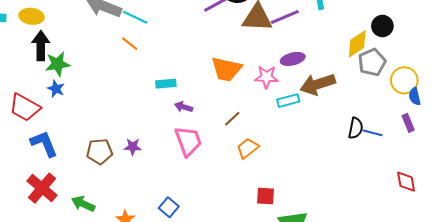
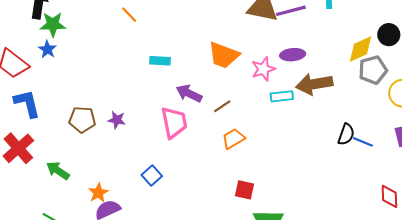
pink star: (266, 77) -> (263, 69), turned -30
purple arrow: (183, 107) -> (189, 93), moved, size x1.4
blue square: (169, 207) -> (152, 176), moved

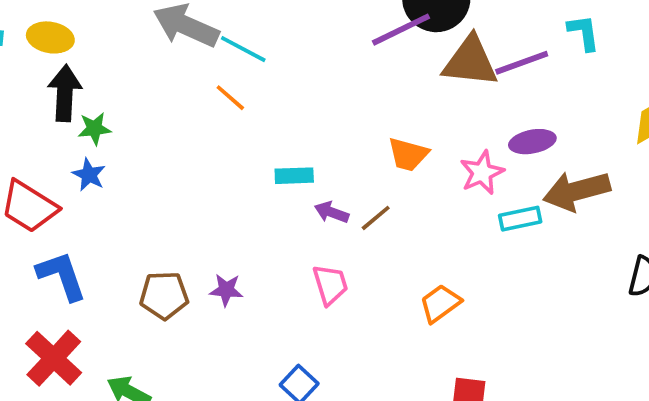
green star: (53, 24) -> (94, 129), size x0.7
orange trapezoid: (224, 55) -> (408, 154), size x0.7
purple arrow: (189, 93) -> (332, 212), moved, size x0.7
brown line: (222, 106) -> (376, 218), moved
pink trapezoid: (174, 122) -> (330, 285), size x0.7

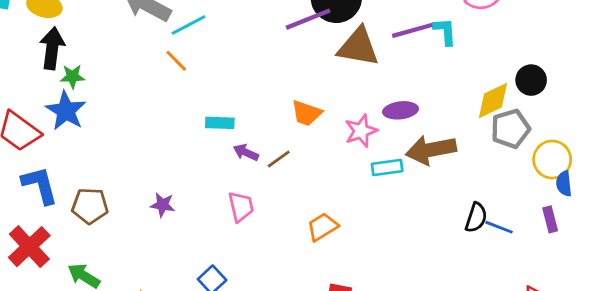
cyan line: (243, 49) -> (189, 25), turned -60
purple line: (522, 63) -> (412, 30), moved
blue star: (89, 175) -> (66, 111), size x1.6
brown pentagon: (164, 295) -> (90, 206), moved

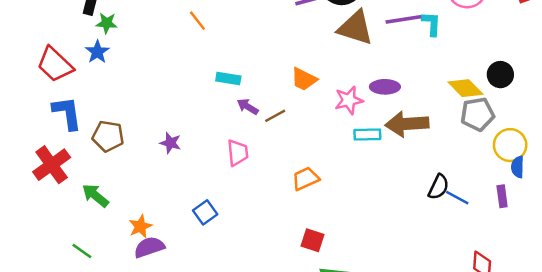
yellow diamond: (493, 101) -> (465, 88), turned 64
blue star: (66, 111) -> (97, 52), size x0.7

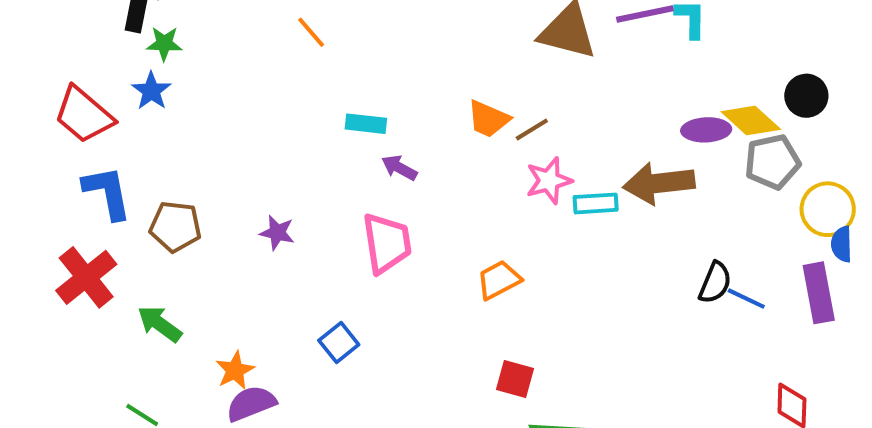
purple ellipse: (385, 87) -> (706, 130), moved
pink star: (349, 100) -> (549, 181), moved
brown line: (275, 116) -> (532, 130), moved
pink trapezoid: (238, 153) -> (387, 243), size x1.4
purple rectangle: (502, 196) -> (819, 293), size x1.6

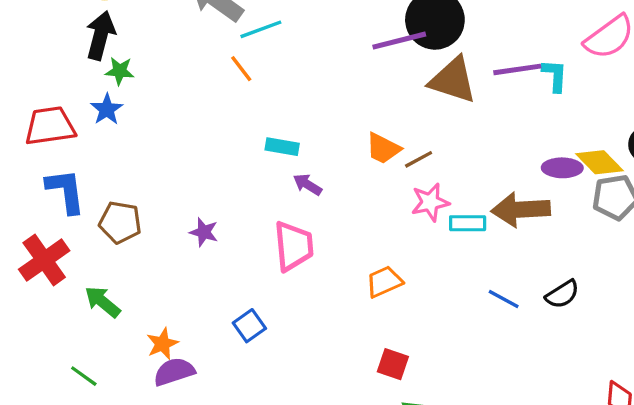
red trapezoid: (84, 115) -> (50, 126), turned 128
black semicircle: (715, 283) -> (562, 294), turned 32
blue line: (746, 299) -> (504, 299), moved

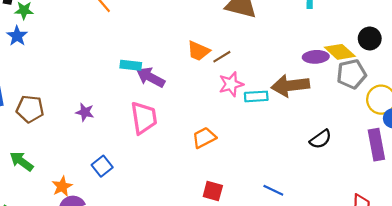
cyan rectangle: (282, 147) -> (131, 65), moved
purple arrow: (308, 184) -> (151, 77), size x1.5
blue line: (504, 299) -> (273, 190), moved
blue square: (249, 326) -> (102, 166), moved

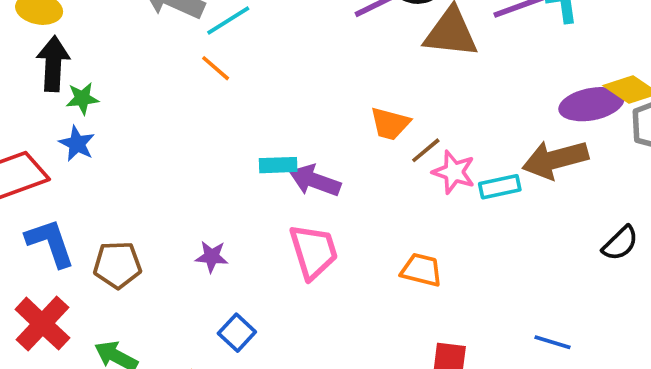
brown line: (222, 57) -> (426, 150), moved
purple ellipse: (316, 57) -> (591, 104), size x1.4
pink star: (231, 84) -> (454, 172), turned -30
orange trapezoid: (204, 138) -> (421, 270), turned 50
blue square: (102, 166) -> (237, 333), moved

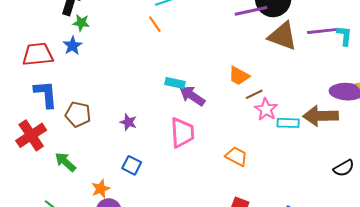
blue square: (237, 333) -> (132, 165), turned -30

